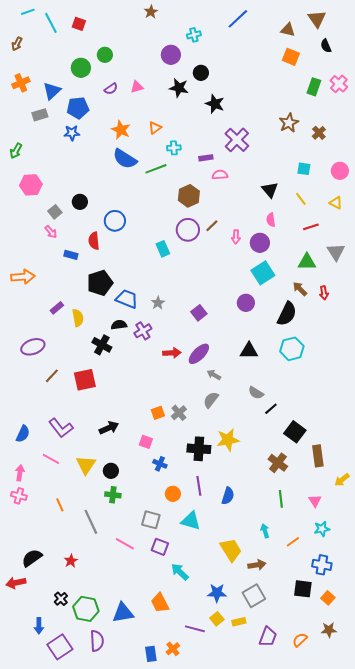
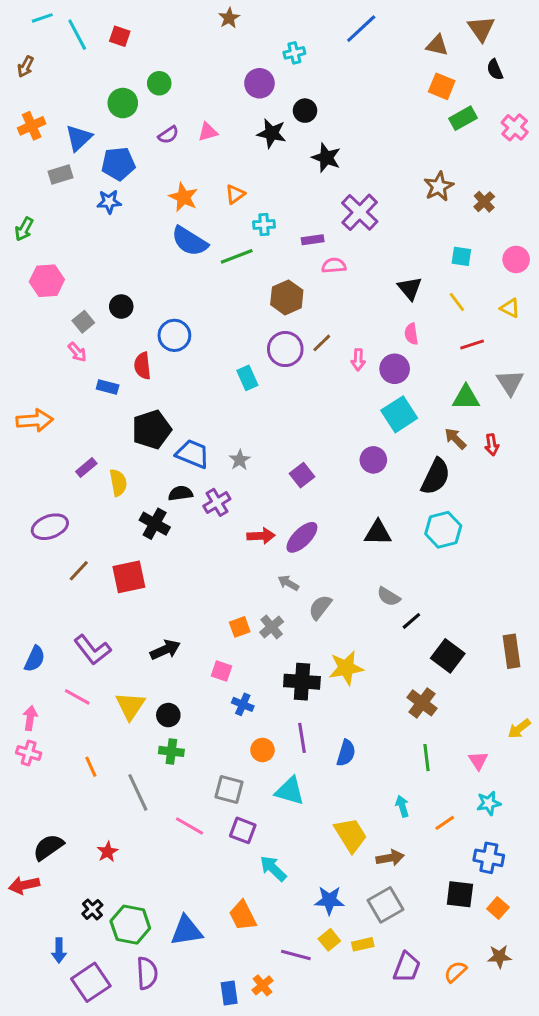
green rectangle: (314, 87) -> (463, 118), moved, turned 42
gray arrow: (214, 375) -> (288, 583), moved
brown rectangle: (318, 456) -> (512, 651), moved

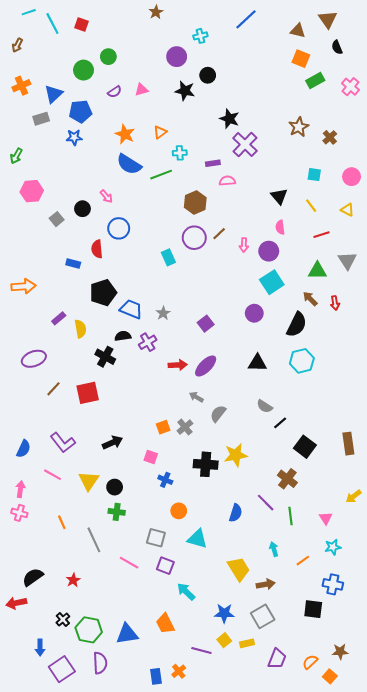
black star: (326, 158) -> (229, 119), moved
pink arrow: (77, 352) -> (106, 196), moved
purple line: (302, 738) -> (266, 503), moved, turned -36
orange square: (498, 908) -> (330, 676), moved

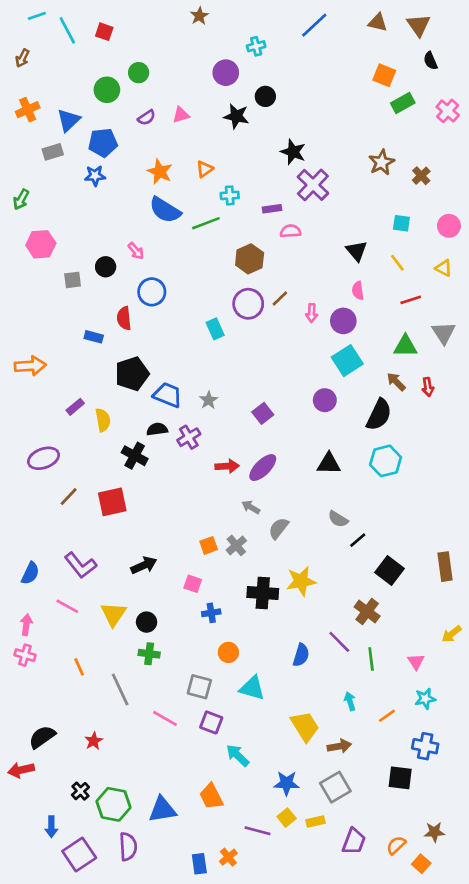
brown triangle: (298, 31) -> (378, 22), moved
gray square: (57, 219) -> (73, 280), turned 32
blue cross: (165, 480) -> (211, 613), turned -32

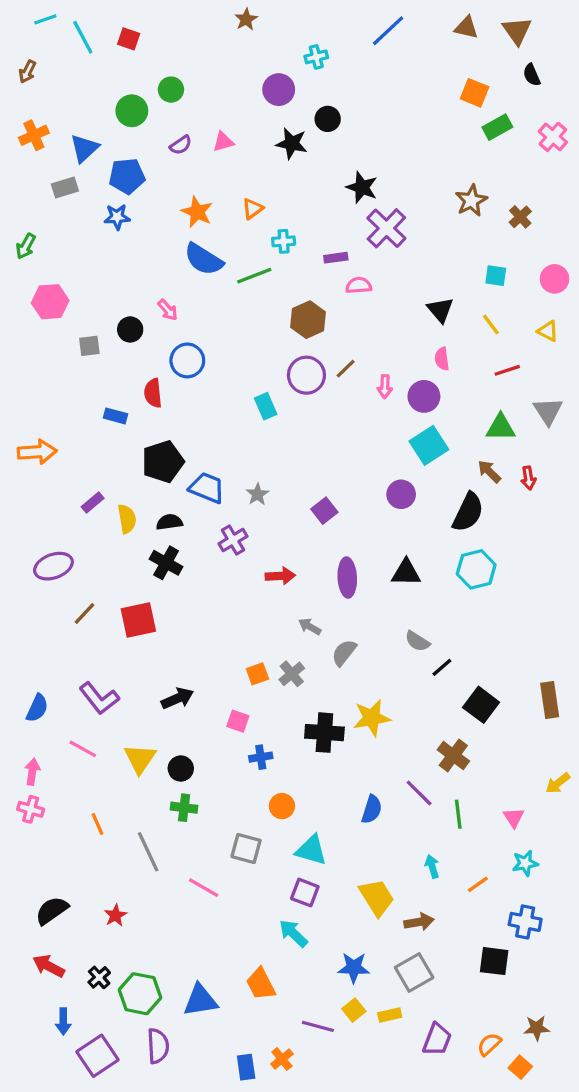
black semicircle: (157, 429) -> (169, 522), moved
purple ellipse: (263, 468) -> (347, 578), moved, turned -48
purple square: (211, 722) -> (305, 893), moved
red arrow: (21, 770) -> (49, 966), moved, turned 40

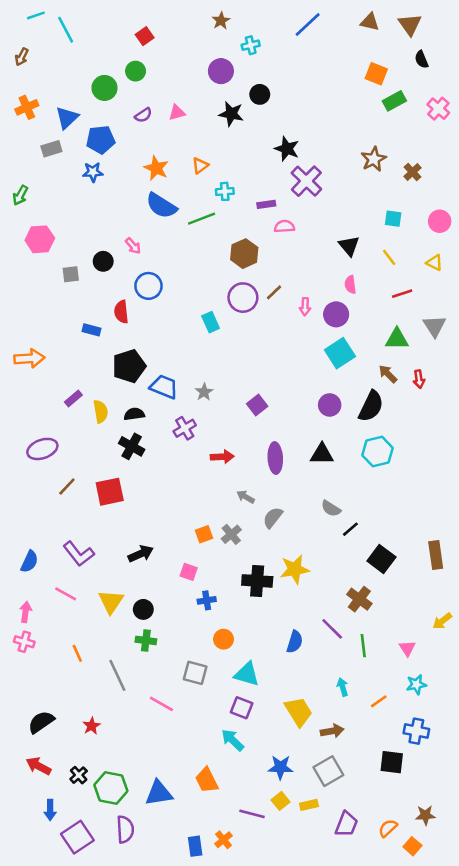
brown star: (246, 19) -> (221, 21), moved
red square: (129, 39) -> (145, 36), moved, turned 36
purple circle: (401, 494) -> (330, 405), moved

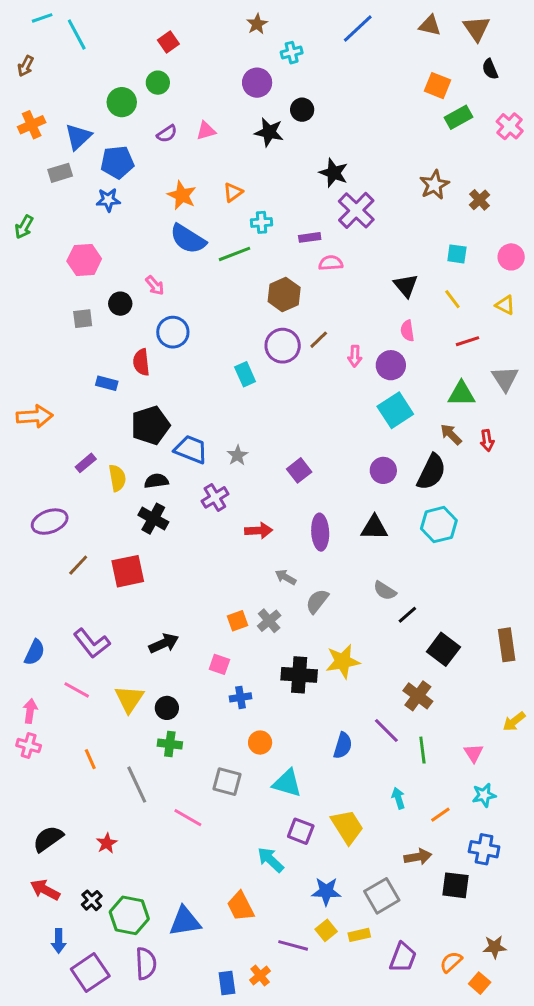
pink hexagon: (40, 239) -> (84, 260), moved
purple square: (242, 708) -> (301, 831), moved
brown arrow: (332, 731) -> (418, 857), moved

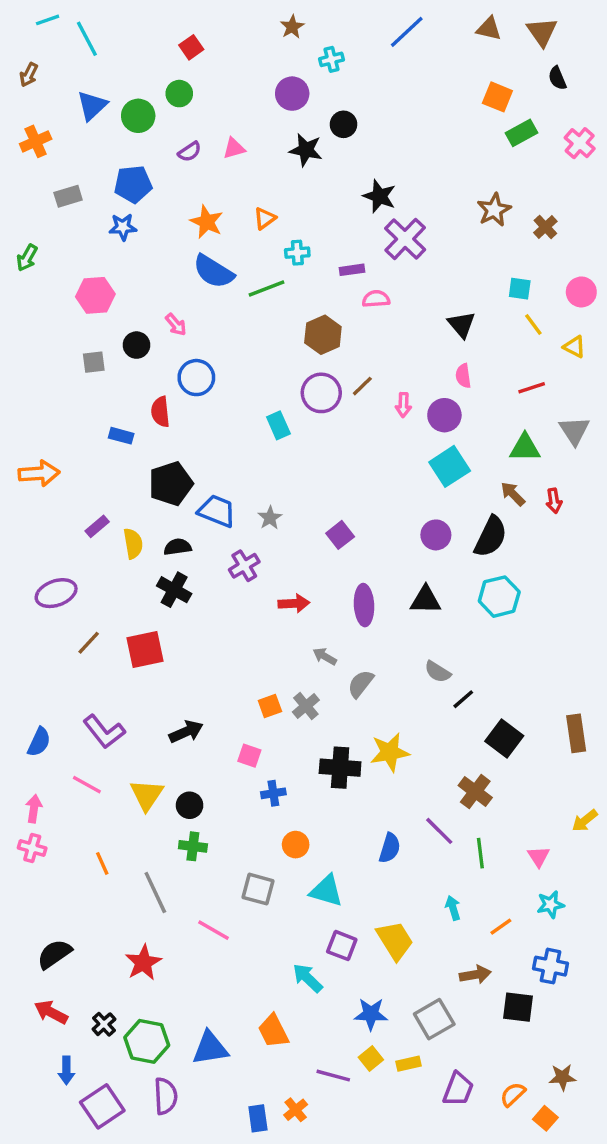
blue triangle: (78, 137) -> (92, 106), moved
yellow line: (452, 299) -> (533, 324), moved
red star: (107, 843) -> (143, 963), moved, size x1.5

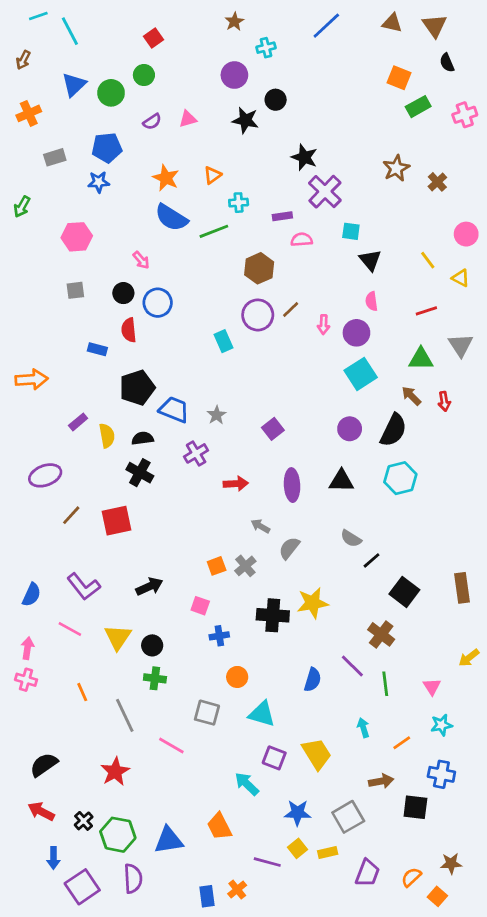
pink cross: (580, 143) -> (465, 115), turned 30
cyan square: (520, 289) -> (351, 231), moved
black circle: (136, 345) -> (123, 293), moved

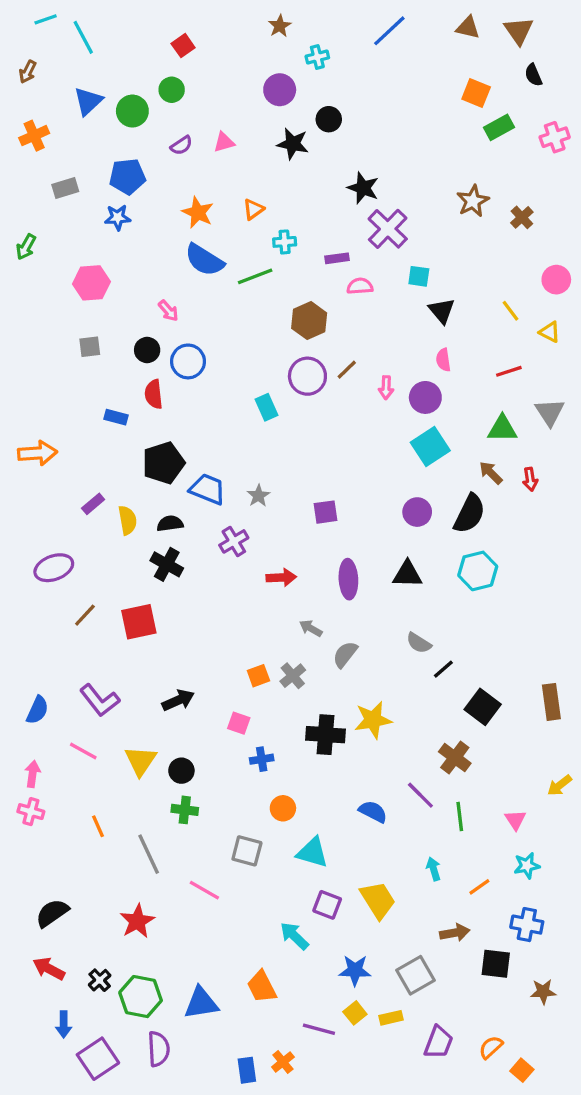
purple square: (273, 429) -> (325, 512), turned 30
blue semicircle: (313, 680) -> (373, 812), turned -80
brown star: (451, 863) -> (543, 992), moved

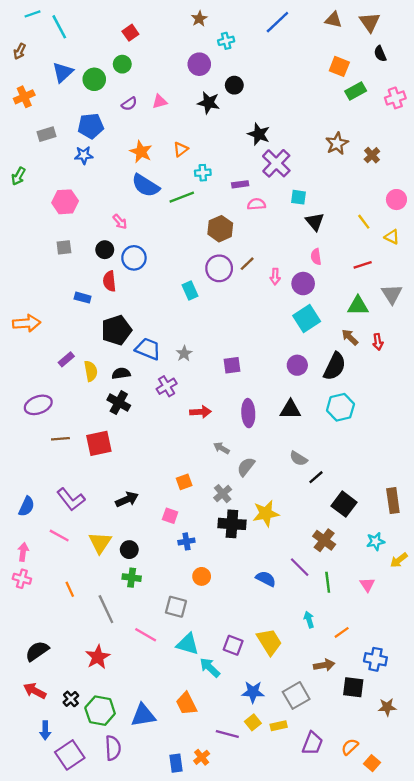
brown line: (85, 615) -> (60, 439), turned 42
gray cross: (293, 676) -> (223, 494), moved
cyan triangle: (312, 852) -> (188, 644), moved
cyan star: (527, 866) -> (375, 541), moved

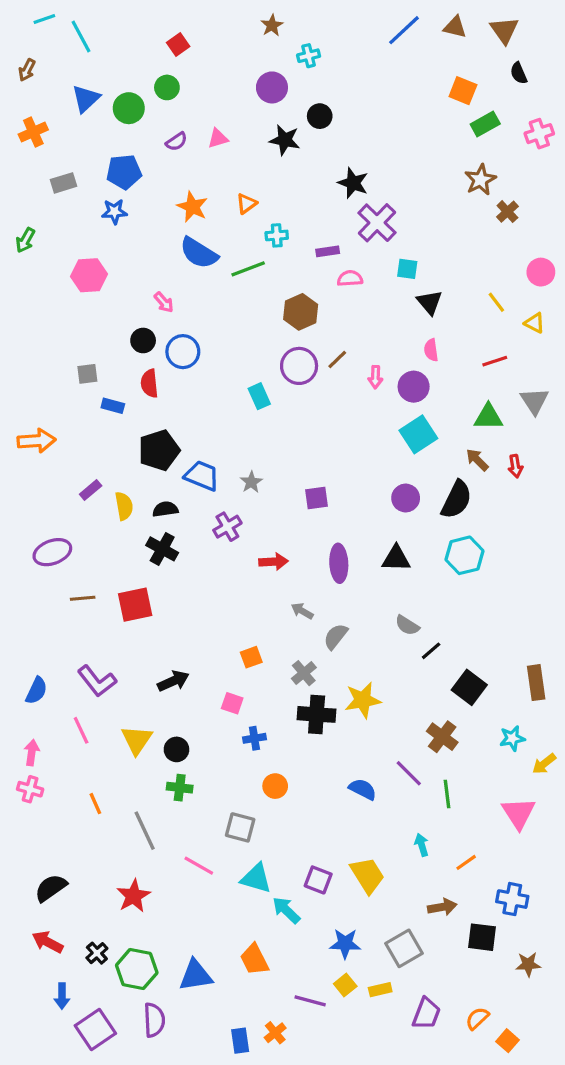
blue line: (277, 22) -> (404, 30), moved
brown star: (337, 144) -> (480, 180), moved
gray square: (64, 247) -> (87, 374), moved
pink line: (59, 536) -> (81, 730), turned 36
pink triangle: (367, 585) -> (519, 813), moved, size x1.6

